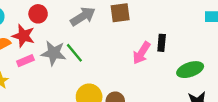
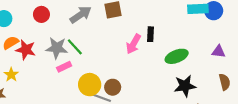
red star: (23, 36) -> (26, 50), moved
pink rectangle: (25, 61) -> (64, 67), moved

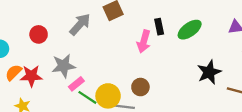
green line: (75, 47) -> (87, 97), moved
green ellipse: (177, 56) -> (190, 30), moved
brown circle: (113, 87) -> (140, 87), moved

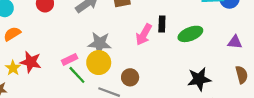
gray star: (64, 66) -> (100, 43), moved
red star: (31, 76) -> (31, 62), moved
yellow circle: (108, 96) -> (99, 63), moved

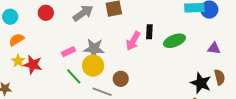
pink rectangle: (70, 59) -> (69, 52), moved
yellow star: (13, 68) -> (18, 61), moved
black star: (199, 79) -> (201, 83), moved, turned 30

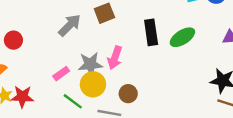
red circle: (46, 13) -> (13, 40), moved
black rectangle: (149, 32) -> (151, 32), size x1.5
pink arrow: (133, 41) -> (115, 58), moved

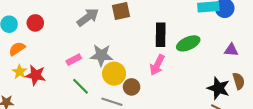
pink arrow: (115, 58) -> (157, 65), moved
yellow circle: (93, 84) -> (114, 74), moved

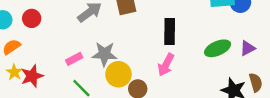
green ellipse: (188, 43) -> (218, 48), moved
purple triangle: (231, 50) -> (248, 48), turned -32
red star: (36, 75) -> (32, 76), turned -30

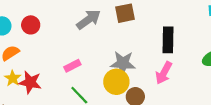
gray star: (104, 54) -> (123, 63), moved
red star: (32, 76) -> (30, 82), turned 30

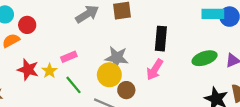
red circle: (31, 25) -> (27, 25), moved
yellow star: (13, 78) -> (49, 71), moved

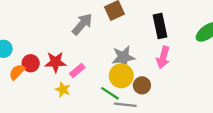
red circle: (27, 25) -> (31, 63), moved
red star: (28, 70) -> (56, 62), moved
green line: (73, 85) -> (110, 93), moved

